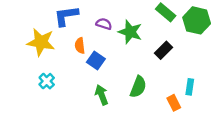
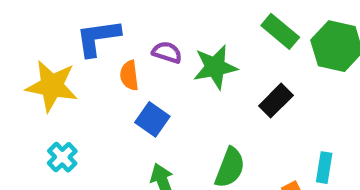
green star: (130, 32) -> (215, 67), turned -30
orange semicircle: (80, 46) -> (129, 75), moved

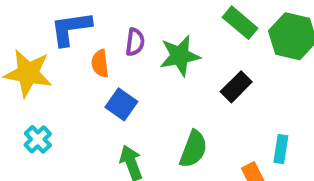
purple semicircle: (167, 52) -> (135, 42), turned 80

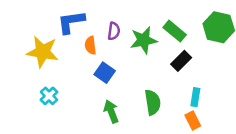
green rectangle: (240, 23) -> (175, 31), moved
green semicircle: (193, 149) -> (153, 102), turned -30
cyan rectangle: (281, 149) -> (195, 97), moved

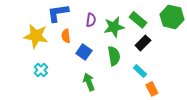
orange semicircle: (90, 45) -> (66, 36), moved
cyan rectangle: (195, 97) -> (140, 71), moved, turned -56
green semicircle: (153, 102) -> (114, 56), moved

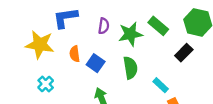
orange semicircle: (66, 36) -> (75, 54), moved
black rectangle: (143, 43) -> (184, 53), moved

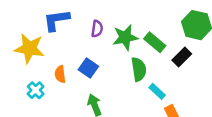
green rectangle: (158, 26) -> (155, 42), moved
orange semicircle: (75, 54) -> (60, 74), moved
green semicircle: (130, 68) -> (139, 69), moved

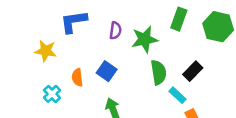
green rectangle: (155, 42) -> (179, 19), moved, turned 70
yellow star: (29, 48) -> (46, 51), size x0.7
black rectangle: (182, 57) -> (193, 71), moved

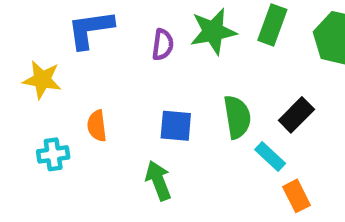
green star: (145, 39) -> (213, 31), moved
blue square: (107, 71) -> (176, 126), moved, turned -30
cyan cross: (52, 94) -> (53, 154), turned 36

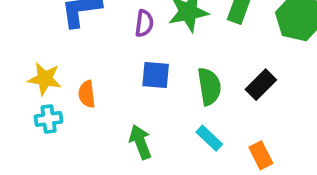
yellow star: (42, 80) -> (45, 79), moved
blue square: (176, 126) -> (156, 75), moved
cyan rectangle: (270, 156) -> (209, 138), moved

